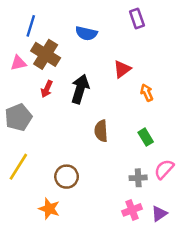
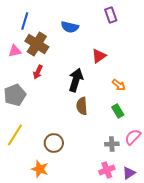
black arrow: (80, 89) -> (76, 80), moved
orange arrow: (147, 93) -> (119, 85), moved, turned 152

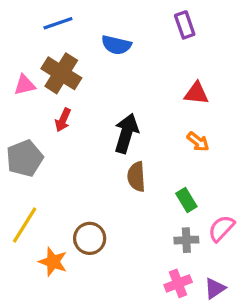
blue line: (25, 21) -> (58, 23), moved, turned 54
red triangle: (99, 56) -> (196, 93), moved, turned 42
green rectangle: (118, 111) -> (186, 200), moved
orange star: (40, 169) -> (53, 262), moved

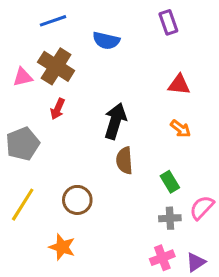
brown circle: (90, 238) -> (77, 200), moved
orange star: (53, 262) -> (62, 247), moved

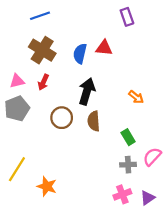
blue semicircle: (106, 41) -> (80, 54), moved, turned 90
pink triangle: (23, 77) -> (17, 81), moved
red triangle: (179, 85) -> (104, 48), moved
brown circle: (77, 200) -> (62, 118), moved
yellow line: (23, 205) -> (17, 169), moved

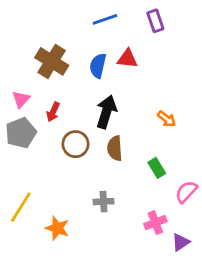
blue line: (40, 16) -> (105, 19), moved
pink triangle: (17, 81) -> (21, 99), turned -35
red arrow: (43, 82) -> (53, 112), moved
gray cross: (128, 165) -> (104, 202), moved
pink cross: (122, 194) -> (155, 223), moved

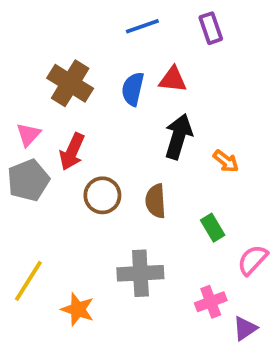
red arrow: (53, 112) -> (72, 152), size x1.4
black arrow: (106, 112) -> (178, 136), moved
gray cross: (104, 202) -> (140, 273), size x1.6

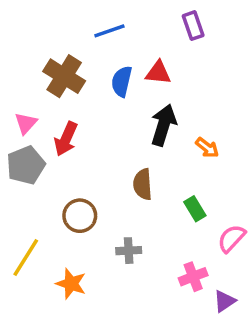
blue line: (142, 26) -> (109, 31), moved
brown circle: (102, 195) -> (80, 216), moved
gray cross: (140, 273) -> (129, 251), size x0.6

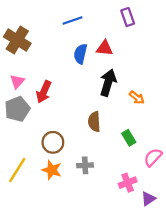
brown cross: (64, 76) -> (17, 40), moved
orange star: (71, 284) -> (52, 170), moved

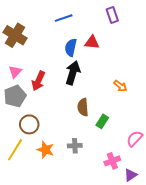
black arrow: (108, 83) -> (73, 73), moved
green rectangle: (129, 138) -> (102, 121), moved, turned 64
brown circle: (53, 142) -> (29, 124), moved

